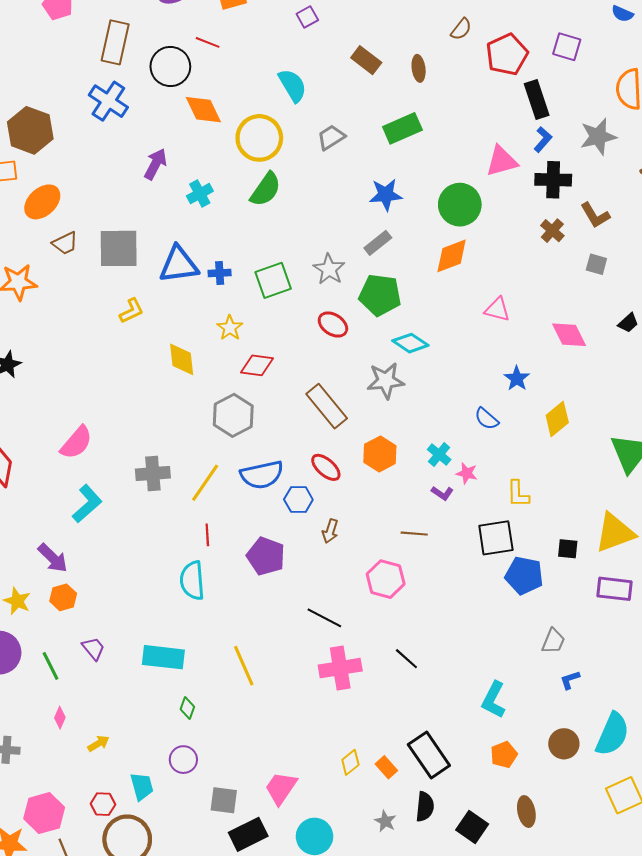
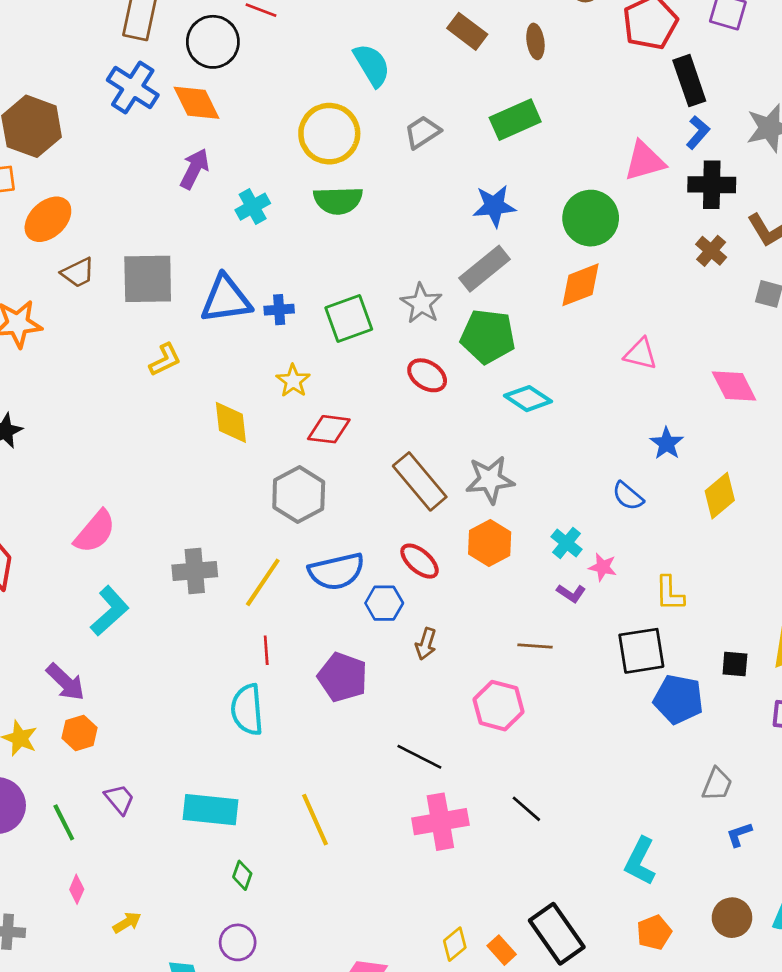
orange diamond: (203, 110) -> (196, 103), moved
green semicircle: (266, 189) -> (338, 200), turned 54
gray rectangle: (378, 243) -> (484, 269), size x1.4
gray star: (386, 381) -> (490, 480), moved

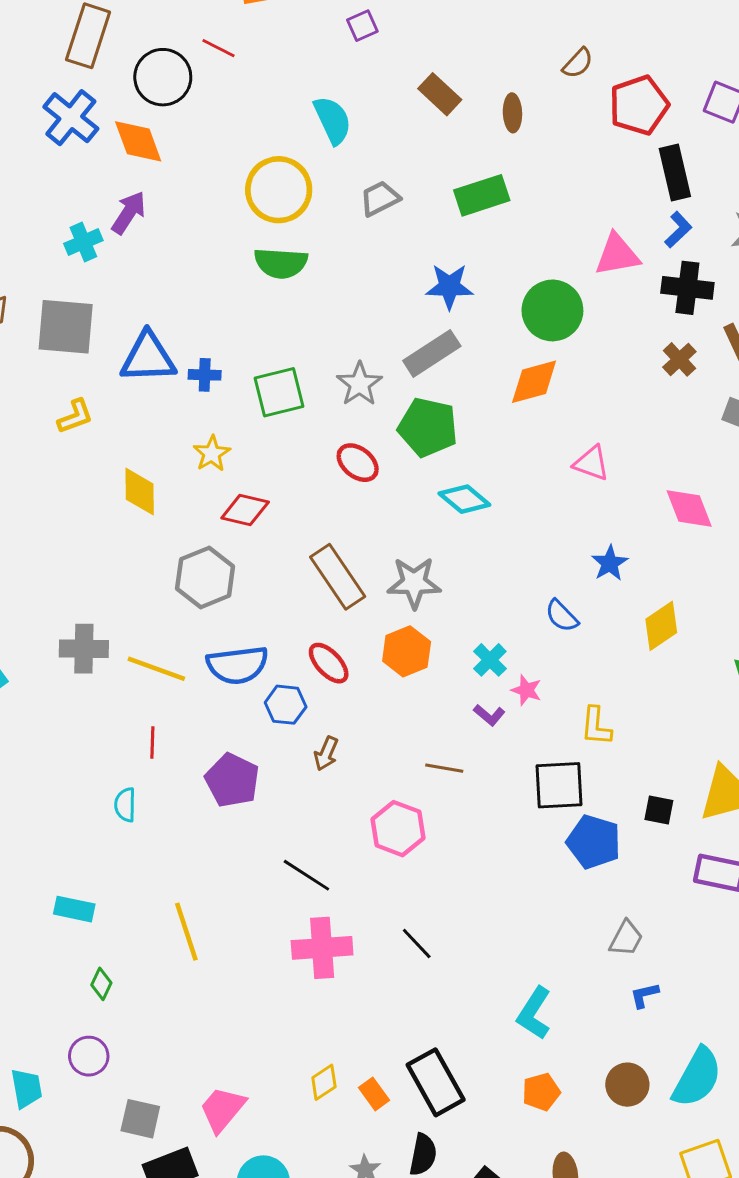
cyan cross: (253, 207) -> (83, 242), moved
yellow line: (263, 582) -> (156, 669), turned 70
cyan semicircle: (247, 710) -> (125, 805), size x0.6
cyan rectangle: (210, 810) -> (74, 909), size x0.7

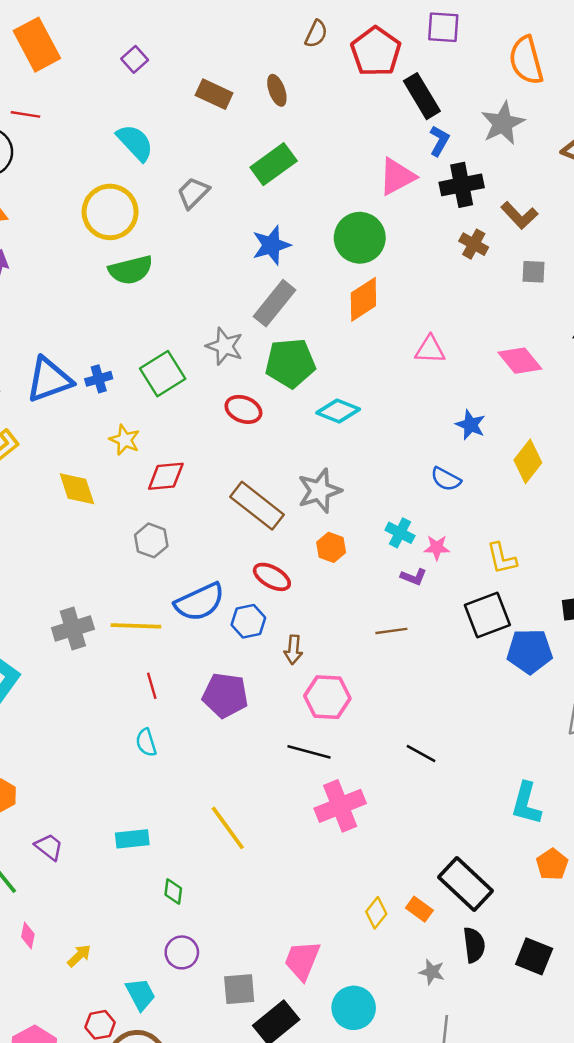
gray hexagon: (205, 577) -> (151, 540), size x0.7
orange hexagon: (407, 651) -> (331, 547), size x0.7
pink hexagon: (398, 829) -> (327, 697), moved
black line: (417, 944) -> (421, 754), moved

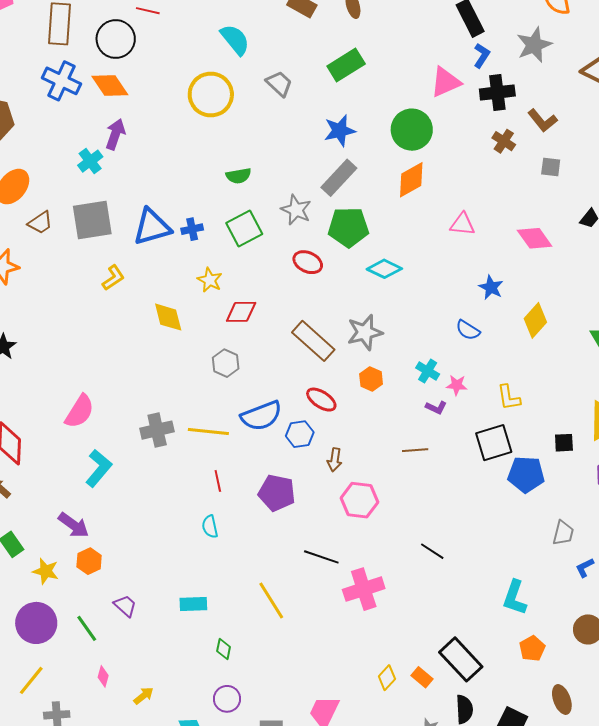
gray trapezoid: (193, 193) -> (279, 84), turned 84
green semicircle: (131, 270) -> (239, 176), moved, size x0.7
black line: (309, 752) -> (321, 557), moved

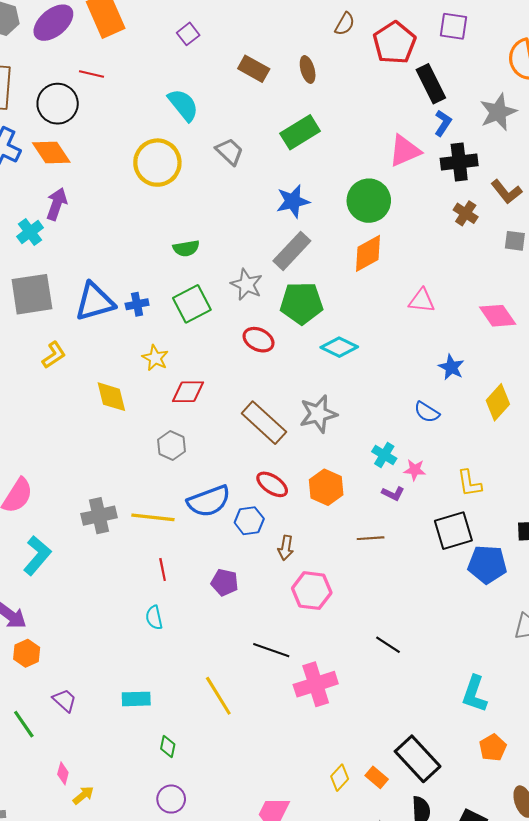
orange hexagon: (371, 379) -> (326, 487), moved, size x1.4
purple pentagon: (277, 493) -> (225, 582), size x0.7
pink diamond: (103, 676) -> (63, 773), moved

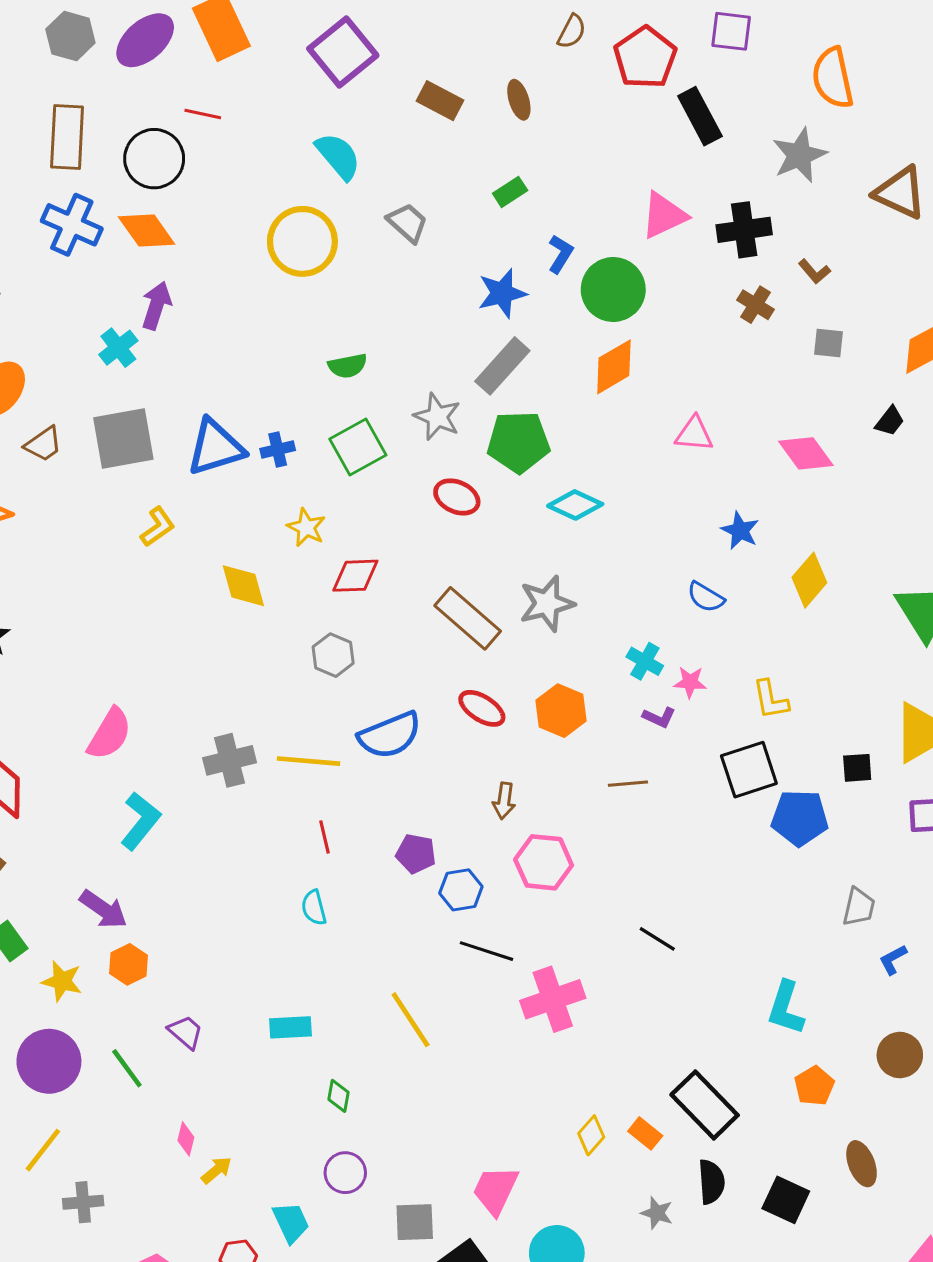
purple square: (188, 34) -> (343, 52), size x2.0
blue L-shape: (443, 123) -> (561, 254), moved
green rectangle: (300, 132) -> (510, 192), size x0.6
brown L-shape: (506, 192) -> (814, 272), size x0.7
blue hexagon: (249, 521) -> (461, 890), moved

